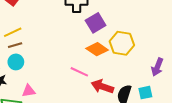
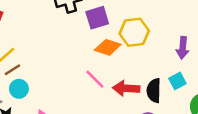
purple square: (96, 23) -> (97, 18), turned 30
pink line: (79, 72) -> (95, 79), turned 36

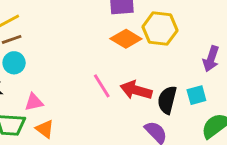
pink line: (95, 79) -> (102, 86), moved

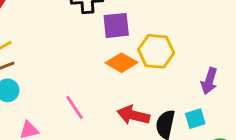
pink line: (102, 86) -> (75, 107), moved

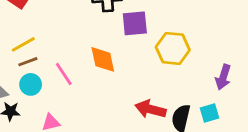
orange diamond: (121, 63) -> (103, 59), moved, turned 48
pink line: (75, 107) -> (64, 74), moved

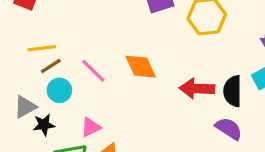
yellow line: (23, 44) -> (42, 48), turned 35
orange diamond: (103, 59) -> (141, 67), moved

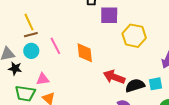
yellow line: (42, 48) -> (29, 22), turned 54
black semicircle: (233, 91) -> (135, 85), turned 54

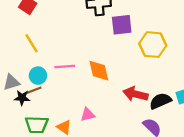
brown line: (31, 35) -> (34, 90), moved
pink line: (55, 46) -> (65, 67), turned -60
pink triangle: (43, 79) -> (88, 115), moved

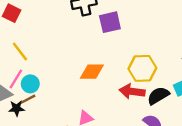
yellow hexagon: (153, 45) -> (142, 68), moved
pink line: (65, 67) -> (16, 79), moved, turned -48
orange diamond: (99, 71) -> (92, 72), turned -70

